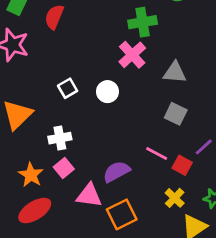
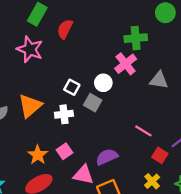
white square: (68, 88) -> (72, 87), turned -35
white circle: (107, 92) -> (103, 83), moved
gray square: (176, 114) -> (93, 103), moved
white cross: (60, 138) -> (64, 114), moved
pink line: (157, 154) -> (143, 131), moved

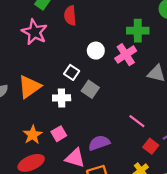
red semicircle: (65, 29) -> (70, 16), turned -36
white circle: (103, 83) -> (96, 51), moved

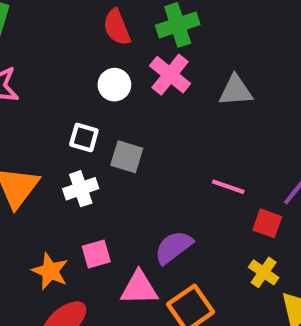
red semicircle: (70, 16) -> (117, 27), moved
pink square: (59, 134) -> (96, 254), turned 32

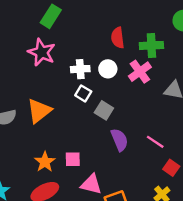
white cross: (81, 189) -> (80, 69), moved
purple semicircle: (173, 247) -> (119, 140), moved, turned 90

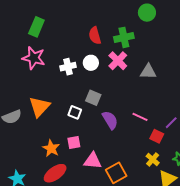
white square: (83, 93) -> (75, 112), moved

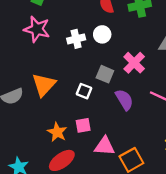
pink cross: (118, 61) -> (134, 63), moved

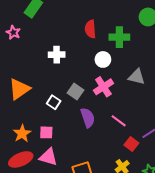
pink star: (37, 29) -> (13, 32), moved, size x0.6
white circle: (102, 34) -> (103, 59), moved
pink triangle: (105, 146) -> (48, 157), moved

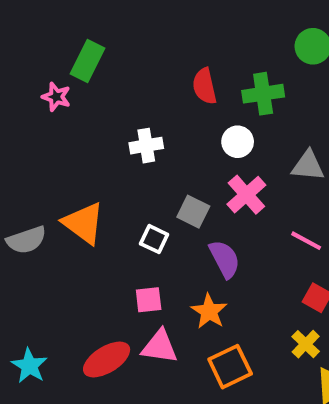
pink star: (13, 32) -> (56, 97), moved
orange triangle: (19, 89) -> (84, 223), turned -40
pink line: (119, 121) -> (306, 241), moved
orange star: (22, 134) -> (209, 311), moved

